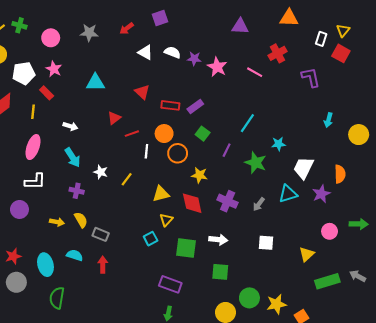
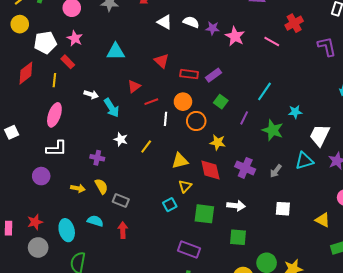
cyan arrow: (73, 157) -> (112, 108), moved
yellow triangle: (307, 254) -> (323, 220), turned -49

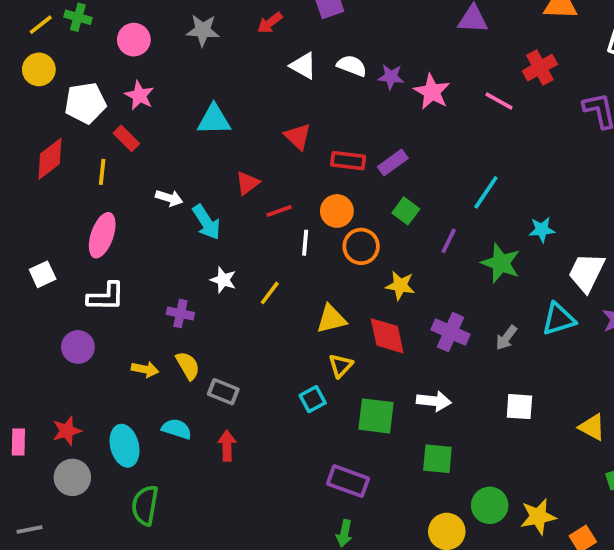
white square: (12, 132) -> (43, 274), moved

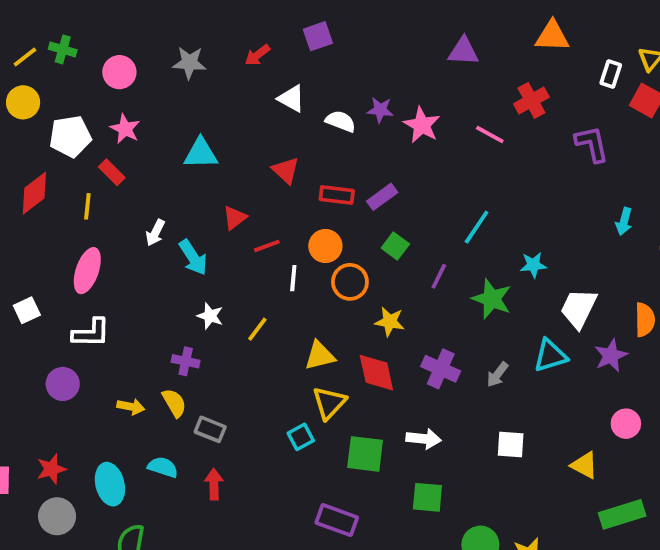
white semicircle: (352, 66) -> (341, 121), moved
white arrow: (169, 198) -> (155, 233), turned 100
purple cross: (180, 313) -> (186, 361), moved
yellow triangle: (341, 366) -> (329, 403), size x1.4

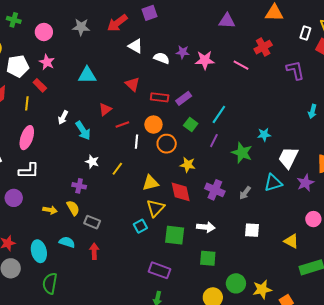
red arrow: (257, 55) -> (117, 23), size x1.5
pink star: (422, 125) -> (205, 60), turned -30
cyan line: (477, 227) -> (219, 114), moved

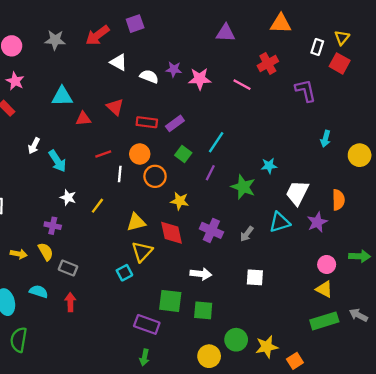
red triangle: (105, 109) -> (83, 119), moved, turned 32
green square: (175, 235) -> (170, 301), moved
yellow triangle: (291, 241) -> (324, 289), moved

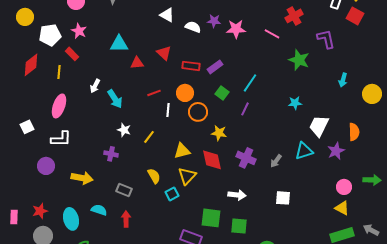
green star: (243, 187) -> (299, 60), moved
yellow semicircle: (46, 252) -> (154, 176), moved
yellow arrow: (19, 254) -> (82, 178), size x1.5

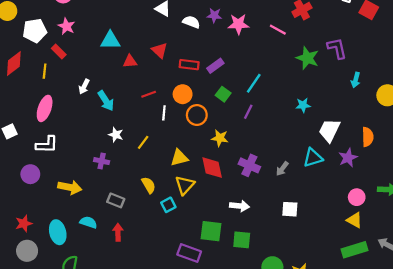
purple L-shape: (326, 39) -> (337, 48), moved

